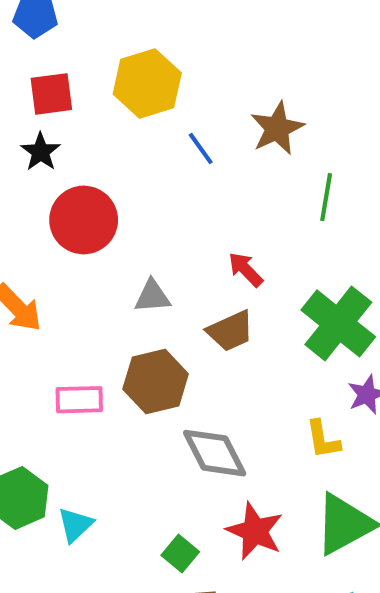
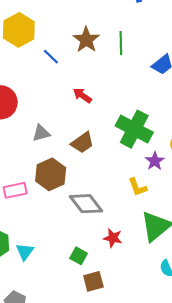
green line: (326, 197) -> (121, 43), moved
red arrow: (246, 269) -> (82, 95), moved
red star: (255, 531) -> (113, 238), size x0.7

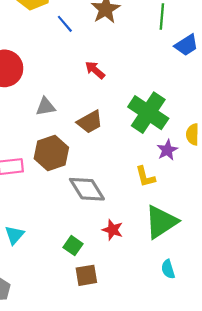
green line: (121, 43) -> (162, 17), moved

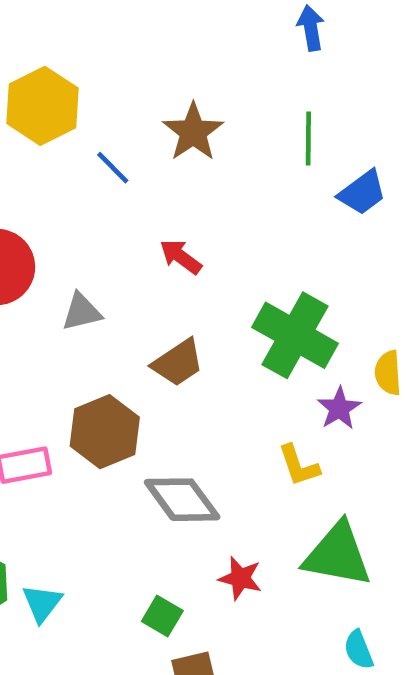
gray triangle: (46, 107) -> (82, 312), moved
green triangle: (161, 222) -> (337, 555), turned 48

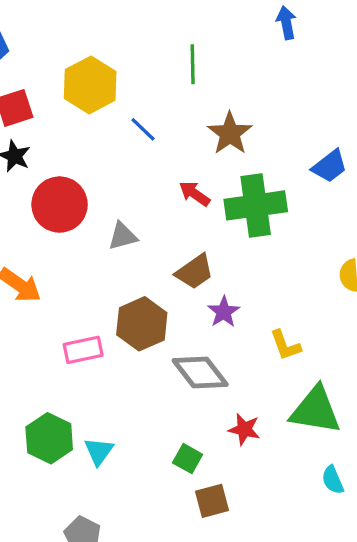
brown star: (193, 132) -> (230, 133), moved
green line: (308, 138) -> (193, 64), moved
blue trapezoid: (362, 193) -> (330, 166), moved
green cross: (295, 335) -> (256, 205), moved, turned -36
purple star: (339, 408) -> (224, 312), moved

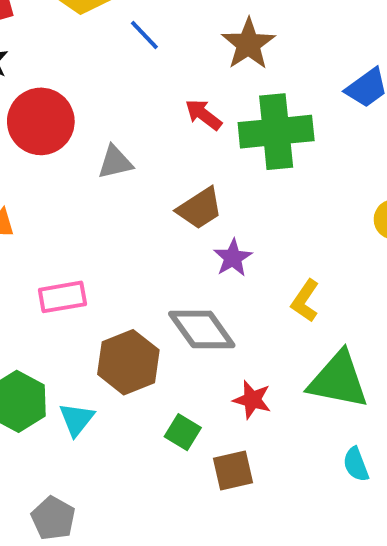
brown hexagon: (142, 324) -> (128, 362), moved
yellow L-shape: (285, 345) -> (305, 301), turned 52
brown square: (212, 501) -> (233, 471), moved

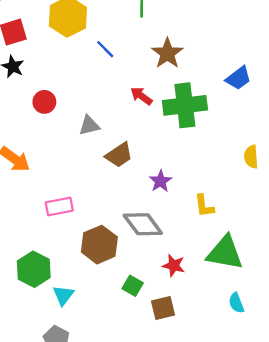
red circle: (41, 121) -> (44, 102), size x0.6
brown trapezoid: (200, 208) -> (119, 155), moved
yellow L-shape: (305, 301) -> (204, 206), turned -40
cyan triangle: (76, 419) -> (63, 295), moved

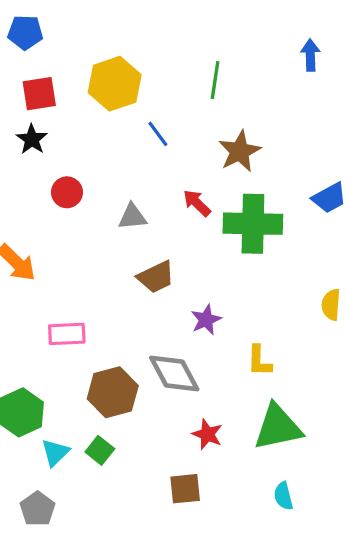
gray triangle: (89, 125) -> (132, 217), moved
green triangle: (225, 253) -> (278, 427), turned -30
green square: (133, 286) -> (100, 450), moved

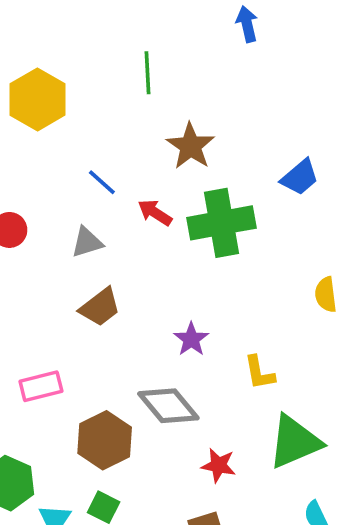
blue line: (158, 134) -> (102, 182), moved
brown trapezoid: (156, 277) -> (100, 307), moved

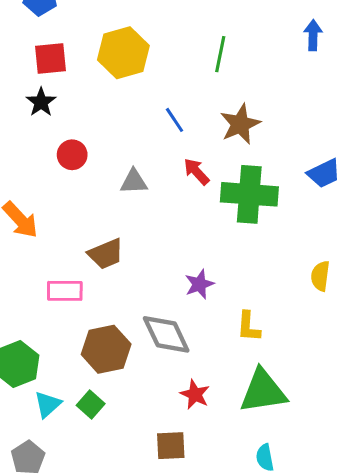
blue line: (102, 182) -> (174, 120), moved
brown trapezoid: (100, 307) -> (106, 254), moved

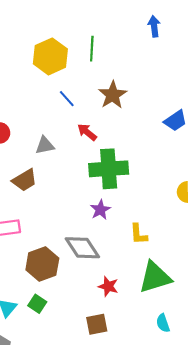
yellow hexagon: (123, 53) -> (50, 56), moved
green cross: (249, 194) -> (109, 169), moved
brown trapezoid: (106, 254) -> (25, 180), moved

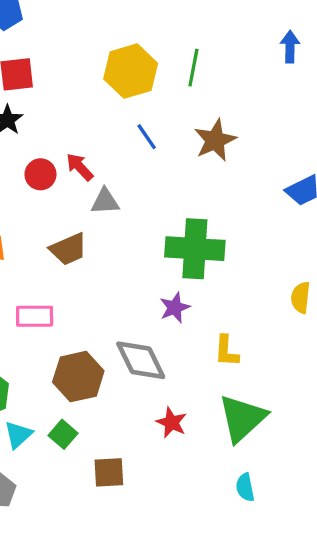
red arrow: (87, 132) -> (80, 167), moved
green triangle: (155, 277) -> (242, 418), turned -33
brown square: (97, 324) -> (109, 472), moved

